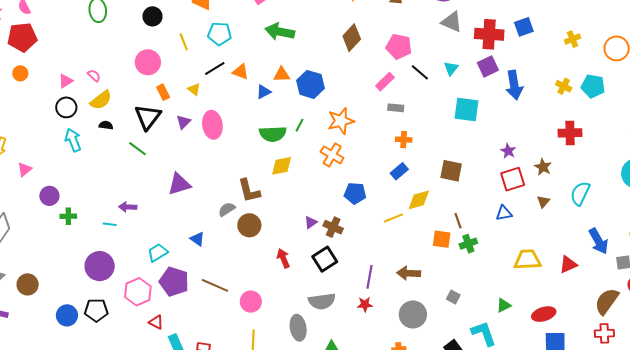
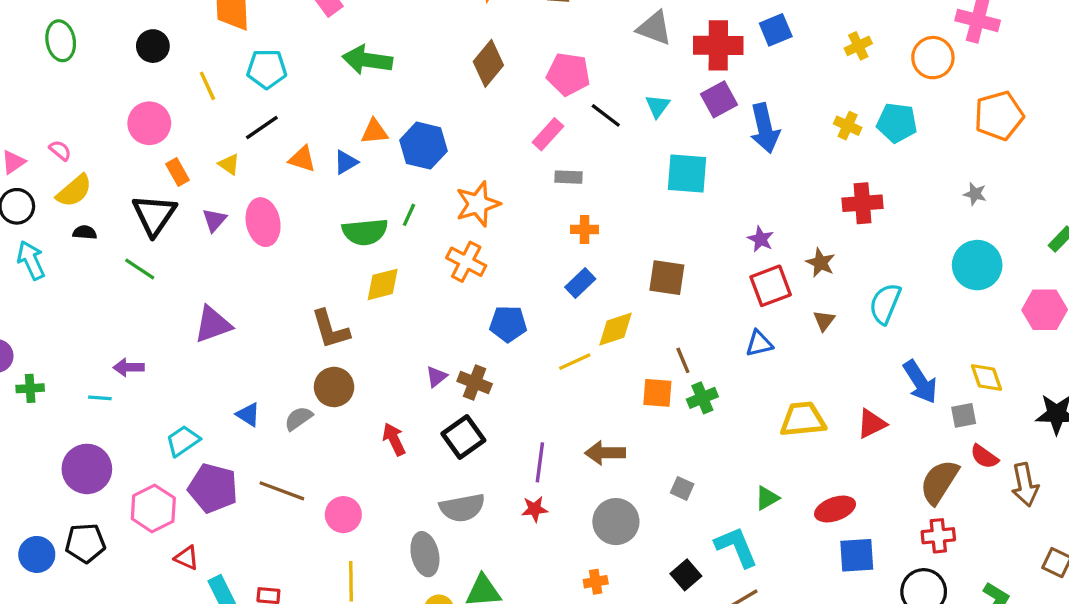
orange triangle: (241, 72) -> (302, 159), moved
gray semicircle: (227, 209) -> (298, 418), moved

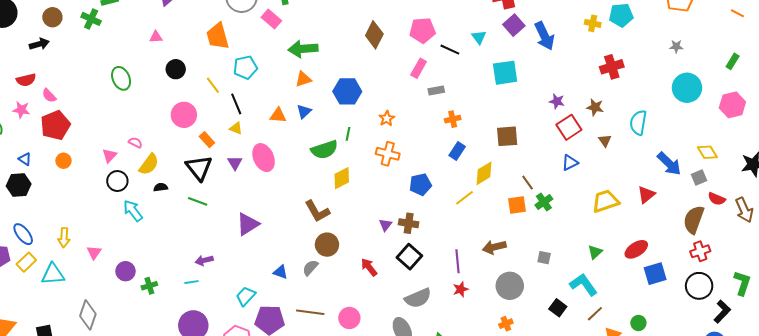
black line: (262, 127) -> (236, 104), moved, turned -65
orange triangle: (374, 132) -> (303, 79), moved
orange star: (478, 204) -> (387, 118), size x0.6

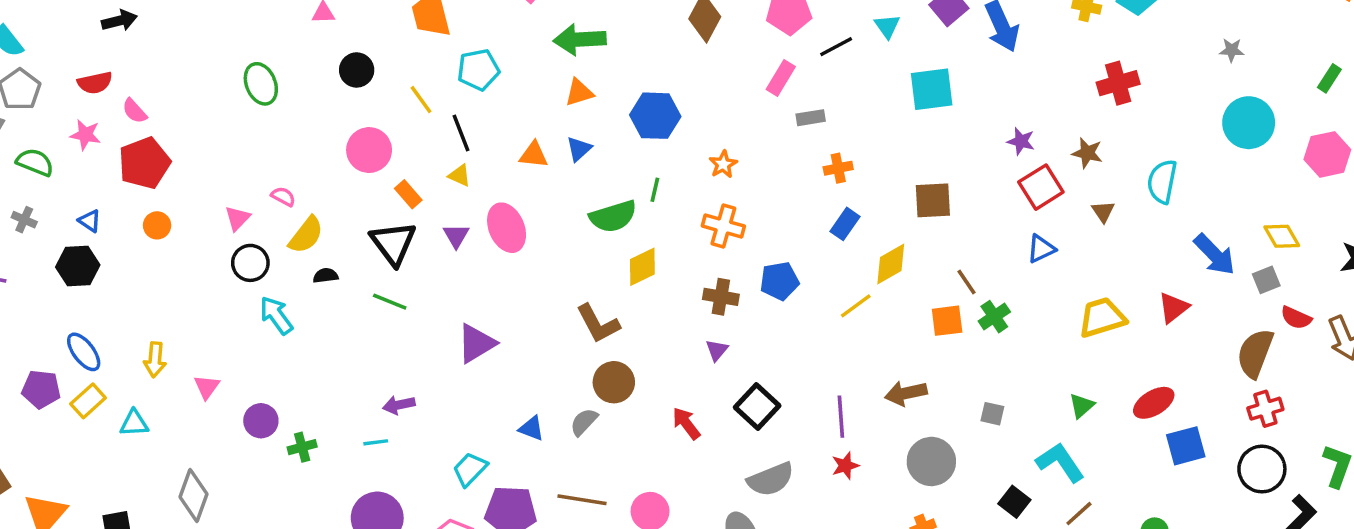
black line: (450, 50) -> (836, 47), turned -54
brown cross: (409, 223) -> (721, 297), moved
cyan triangle: (53, 274) -> (134, 423), size x0.7

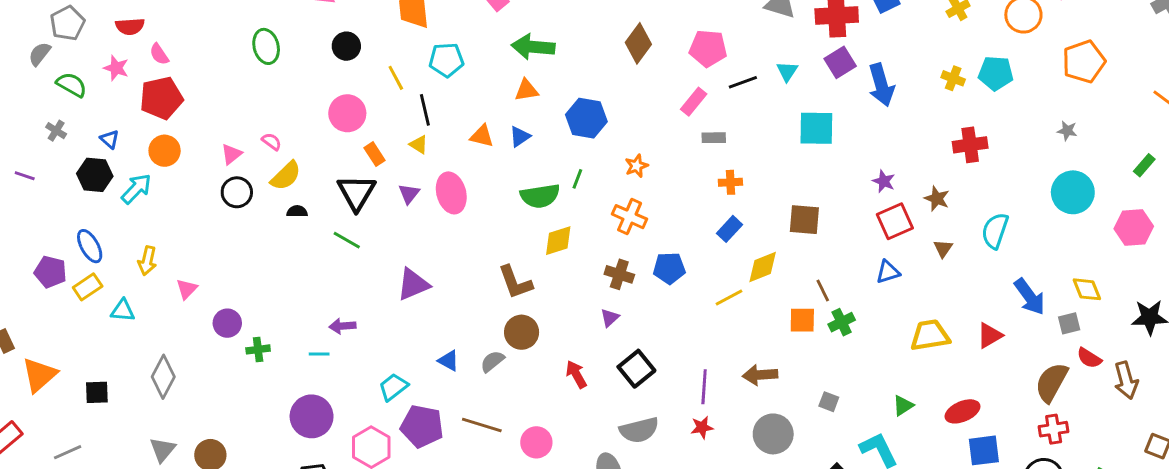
orange circle: (157, 225) -> (165, 151), size x1.4
cyan arrow: (276, 315) -> (136, 189), moved, turned 72

